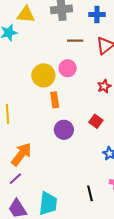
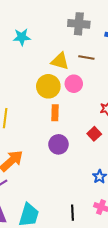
yellow triangle: (26, 15) -> (60, 61), moved
red square: (96, 121) -> (94, 134), moved

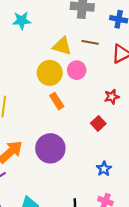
orange rectangle: (55, 113) -> (57, 101), turned -35
purple circle: (58, 144) -> (50, 148), moved, size x1.4

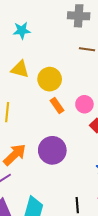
yellow triangle: (62, 46) -> (20, 69), moved
pink circle: (77, 70) -> (84, 104), moved

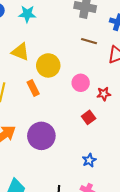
pink circle: (84, 104) -> (81, 83), moved
orange rectangle: (57, 106) -> (33, 88), moved

